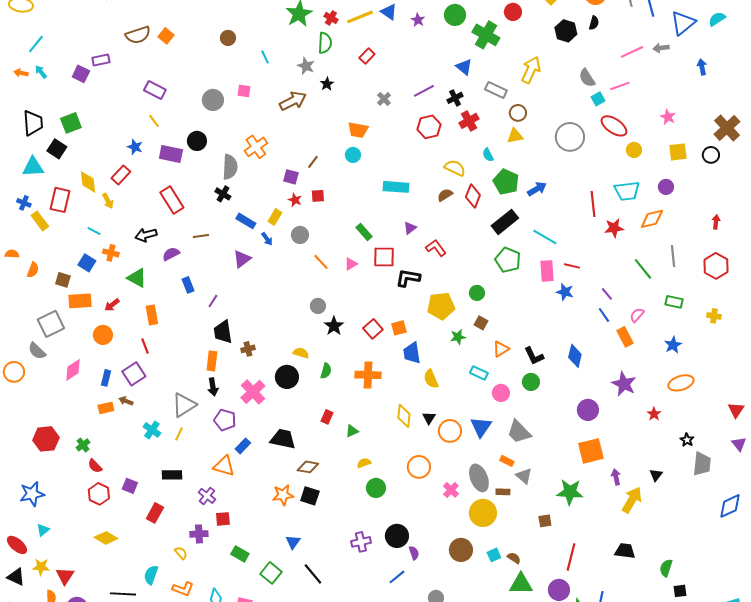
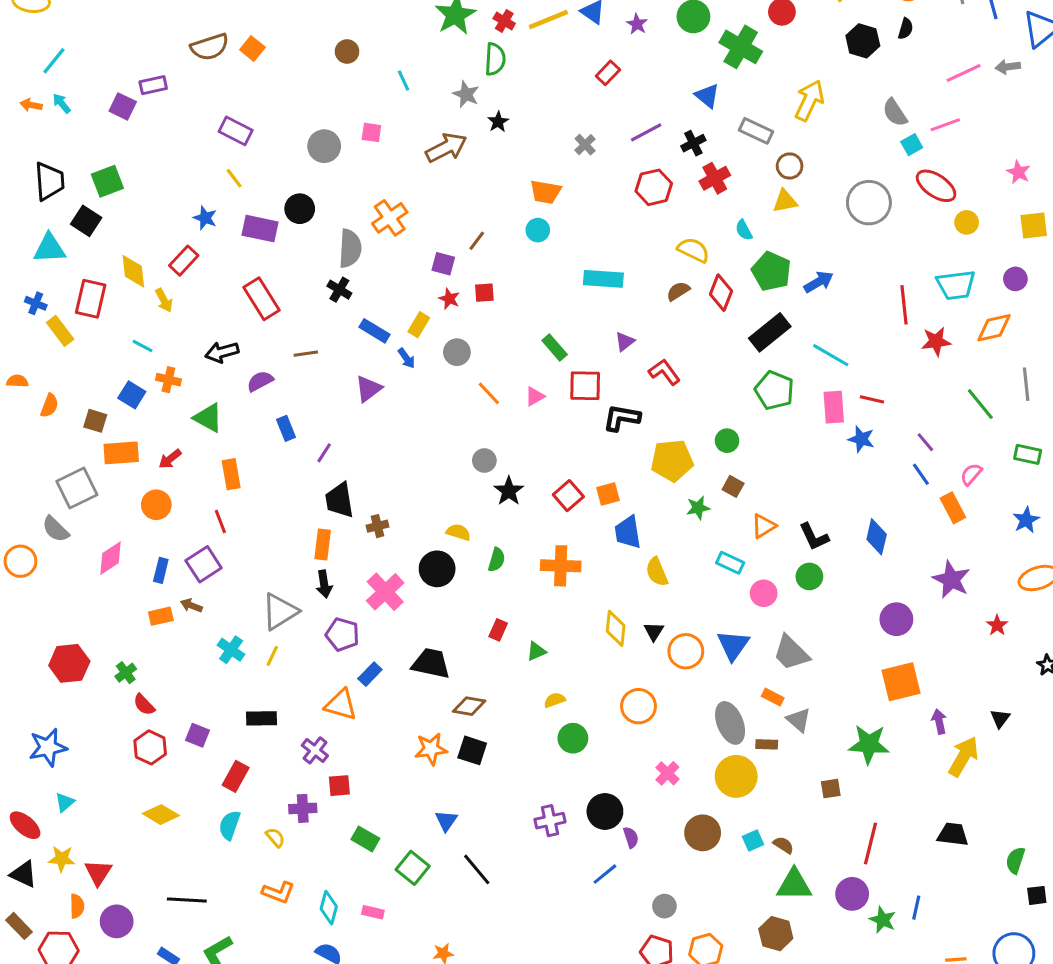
red rectangle: (367, 56) -> (608, 73), moved
pink cross: (451, 490) -> (667, 773), moved
cyan semicircle: (151, 575) -> (230, 825), moved

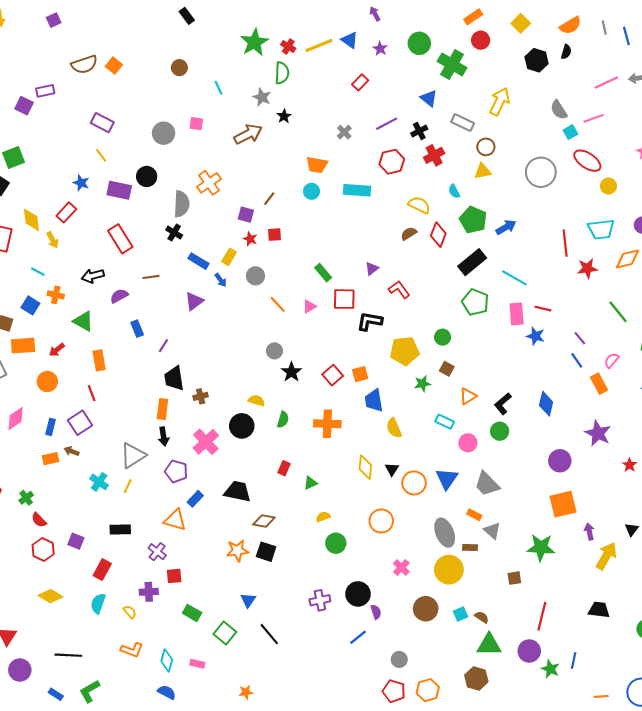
cyan rectangle: (603, 279) -> (357, 190), moved
black L-shape: (814, 537) -> (503, 404), turned 75

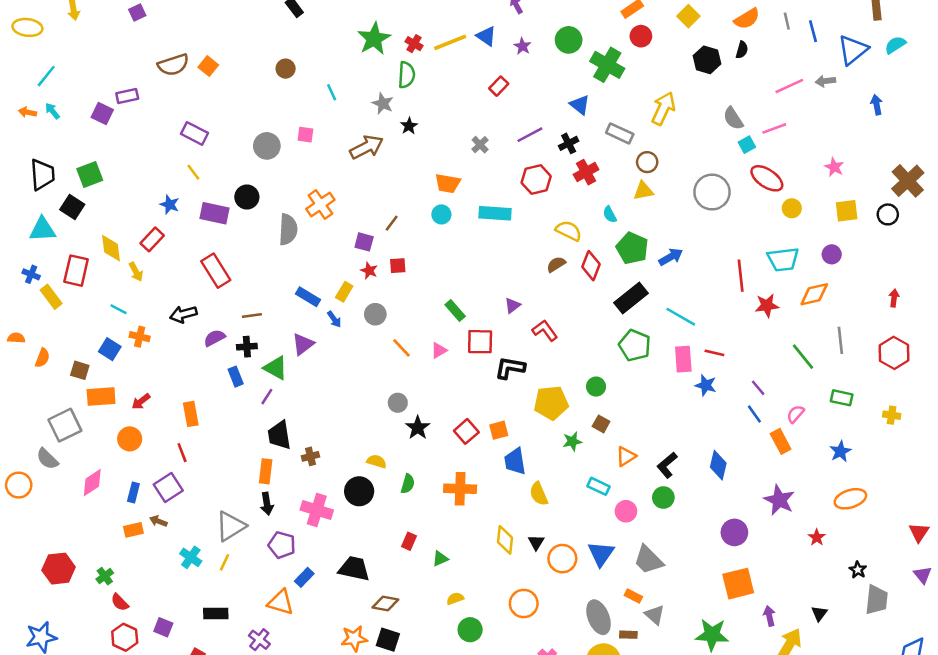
black cross: (174, 232) -> (247, 347), moved, turned -35
green triangle: (83, 321) -> (276, 368), moved
pink cross: (206, 442) -> (317, 510), turned -30

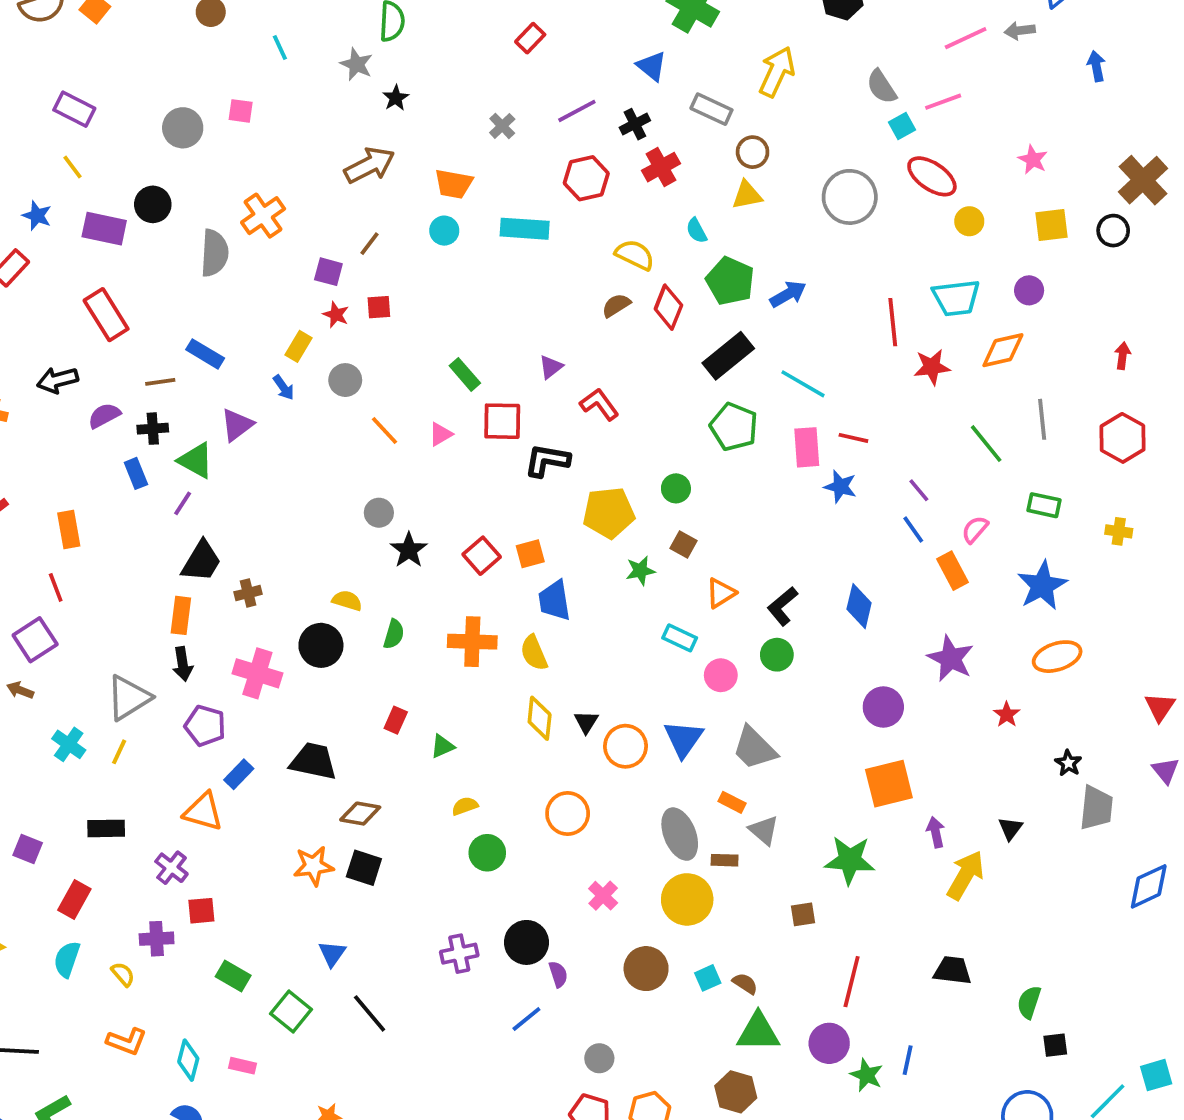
brown arrow: (367, 147) -> (370, 165), moved
blue rectangle: (308, 297) -> (205, 354), moved
black trapezoid: (279, 435) -> (201, 561), turned -140
blue star: (840, 451) -> (1042, 586), size x1.5
yellow semicircle: (539, 494) -> (534, 653), moved

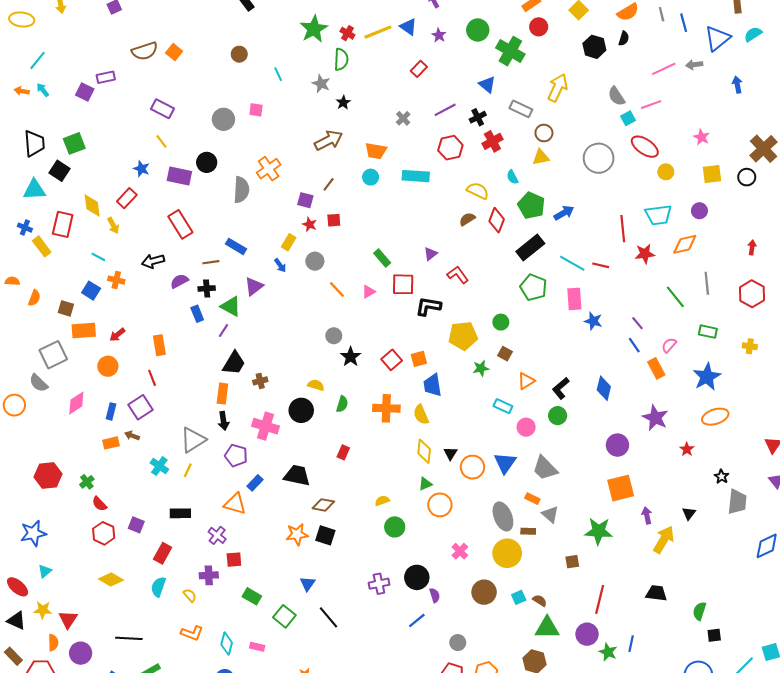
red line: (853, 438) -> (601, 265), moved
green triangle: (442, 746) -> (425, 484), moved

